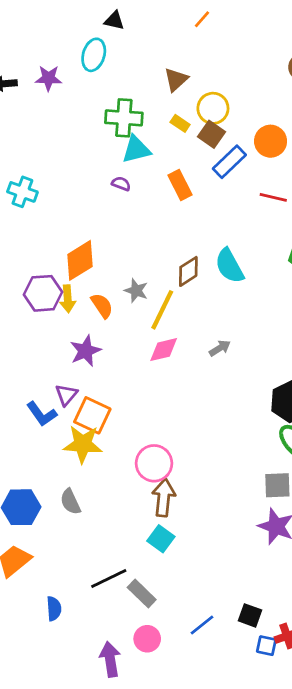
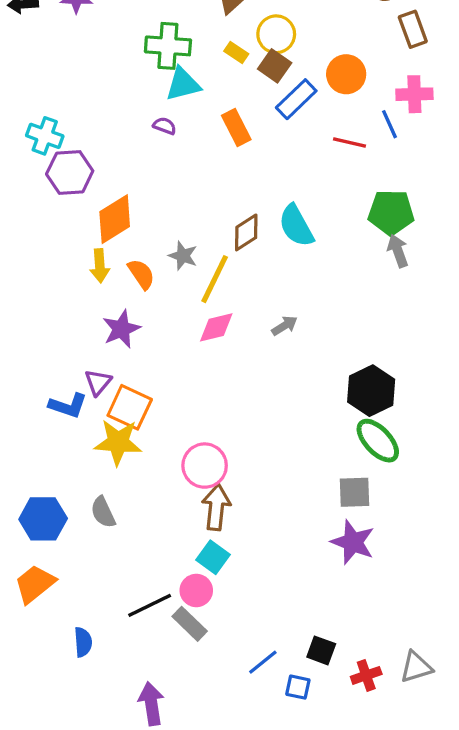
purple hexagon: (43, 293) -> (70, 172), moved
blue L-shape: (42, 414) -> (68, 406), turned -36
pink circle: (147, 639) -> (196, 590), moved
blue square: (266, 646) -> (298, 687), moved

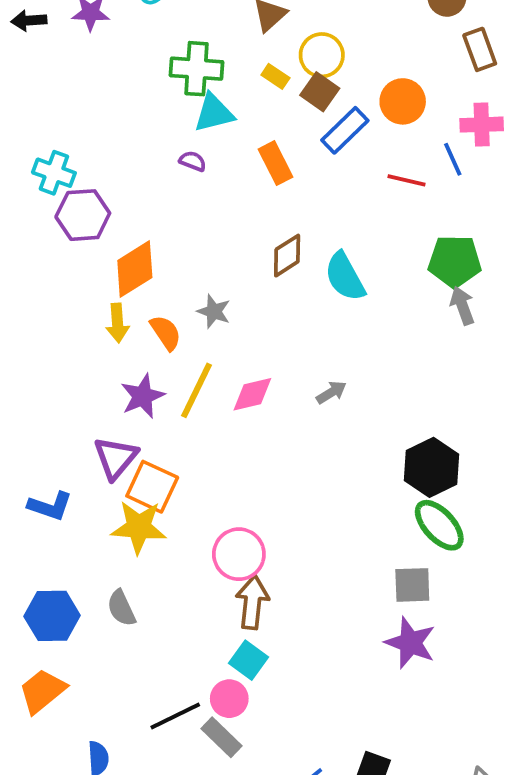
brown diamond: (246, 232) -> (287, 256), moved
yellow line: (215, 279) -> (197, 390), moved
purple triangle: (98, 382) -> (116, 458), size x1.4
blue L-shape: (68, 406) -> (50, 506), moved

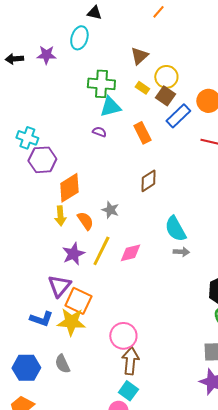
cyan semicircle: (345, 277) -> (175, 229), moved
gray arrow: (331, 392) -> (181, 252), moved, turned 35
blue L-shape: (50, 506) -> (41, 319), moved

